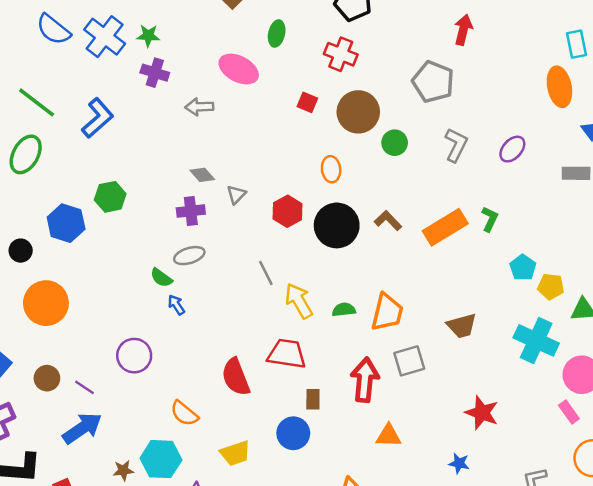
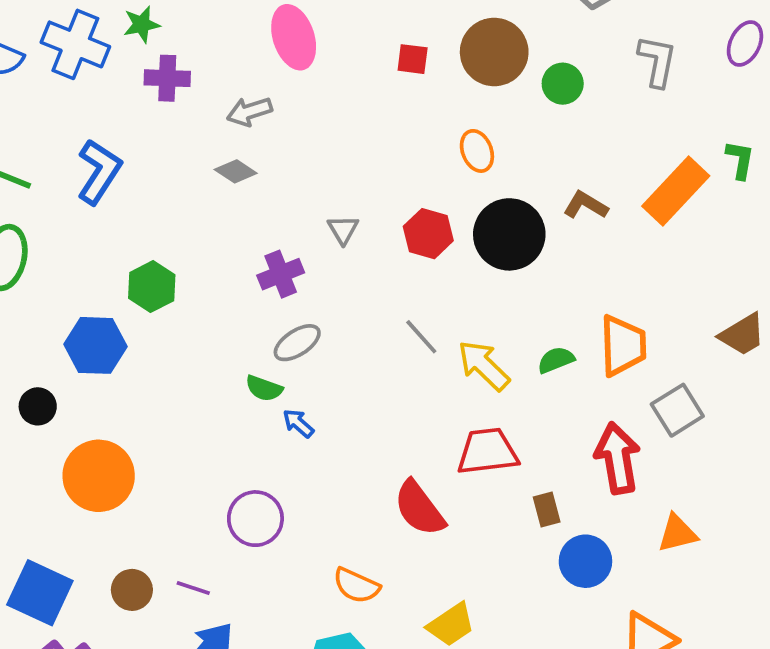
pink ellipse: (239, 69) -> (294, 37), turned 60
gray diamond: (202, 175) -> (236, 171), moved
blue circle: (293, 433) -> (585, 561), moved

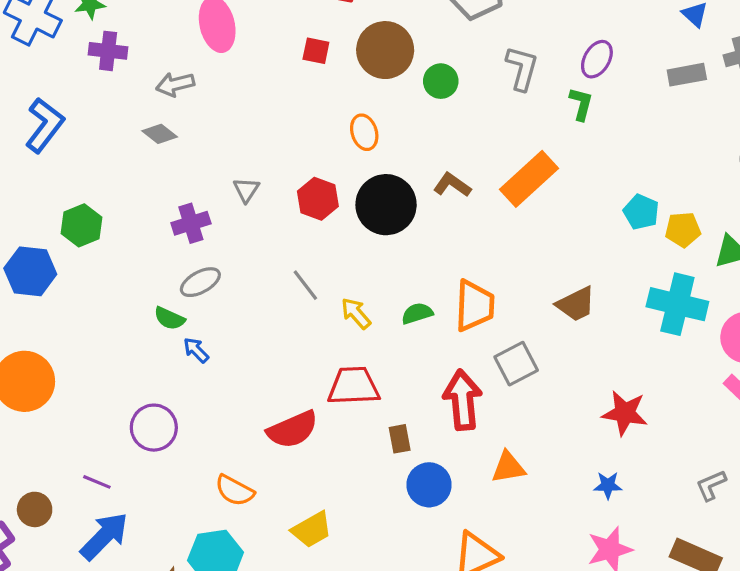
green L-shape: (740, 160) -> (581, 104), moved
yellow arrow: (484, 365) -> (356, 313), size x0.7
red semicircle: (419, 508) -> (293, 430), turned -81
brown circle: (132, 590) -> (35, 509), moved

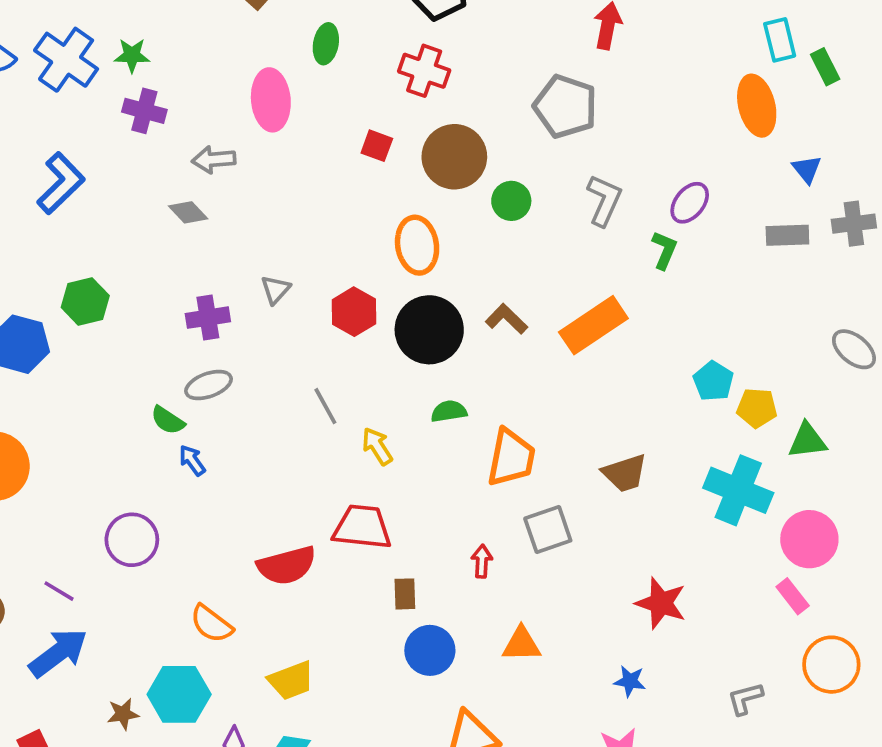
orange ellipse: (364, 132) -> (417, 245), size x1.4
green semicircle: (417, 313) -> (449, 411), moved
red arrow: (463, 400) -> (482, 561), size x0.5

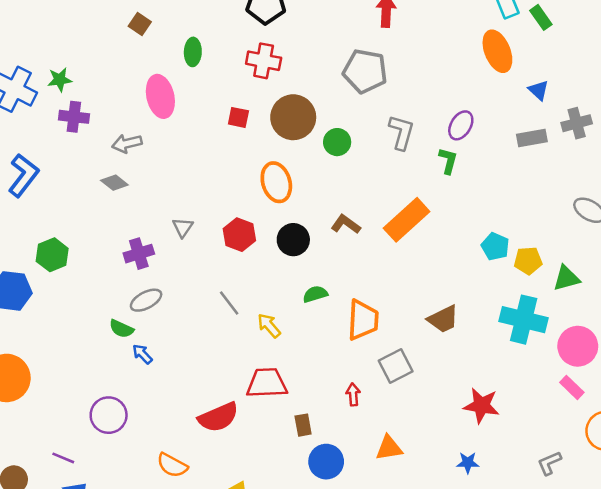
black circle: (429, 330) -> (293, 240), size x0.7

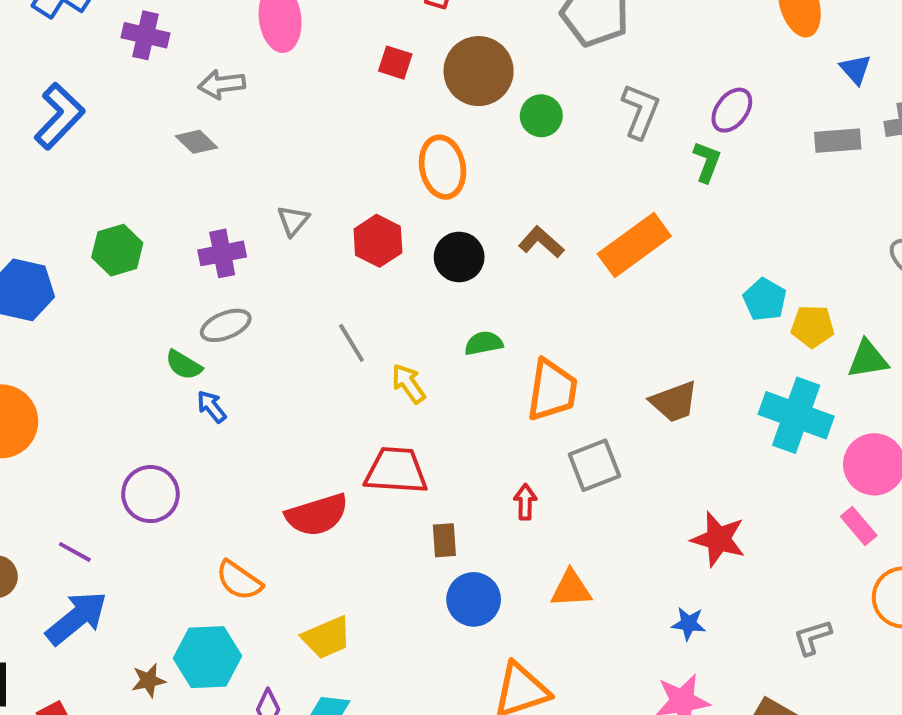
green hexagon: (52, 255) -> (117, 250), moved

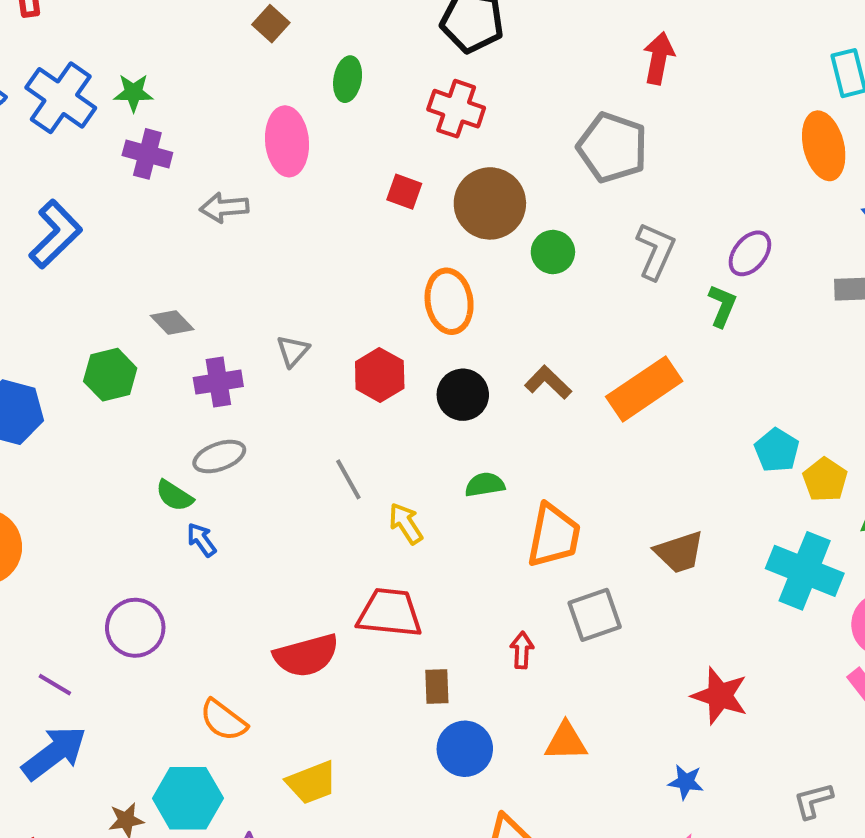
gray diamond: (197, 142) -> (172, 323), moved
yellow pentagon: (812, 326) -> (825, 480), turned 30

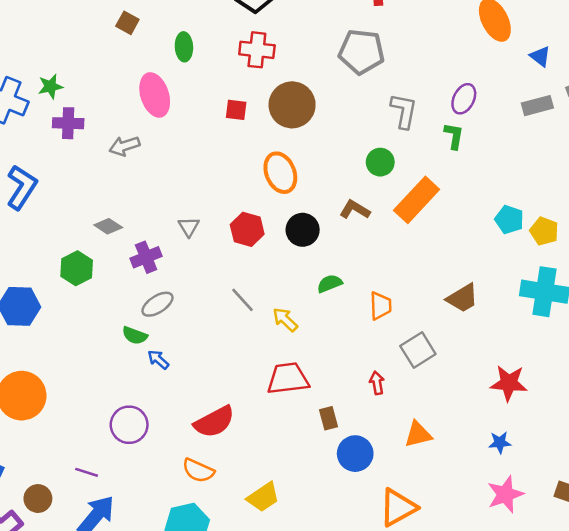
green circle: (553, 252) -> (380, 162), moved
orange trapezoid: (554, 536) -> (381, 306), size x0.7
red semicircle: (306, 655) -> (214, 422), moved

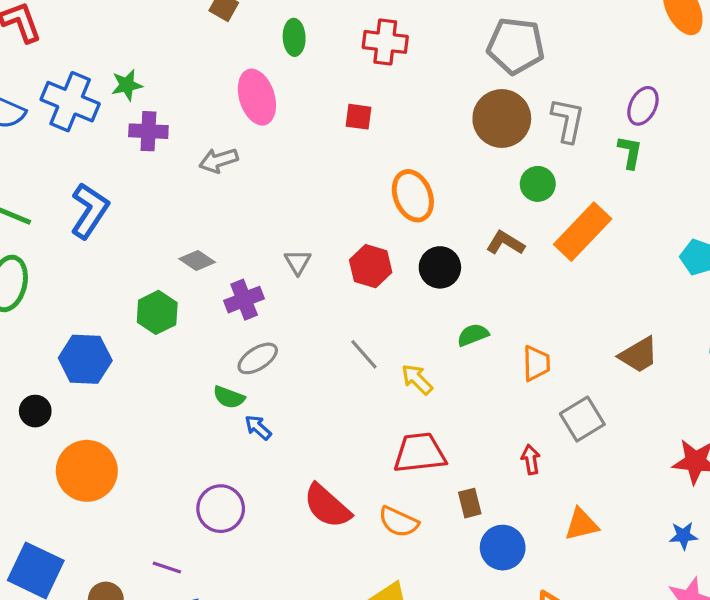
brown circle: (292, 105) -> (502, 118), moved
red semicircle: (214, 422) -> (327, 506), turned 69
orange semicircle: (198, 470) -> (399, 522), moved

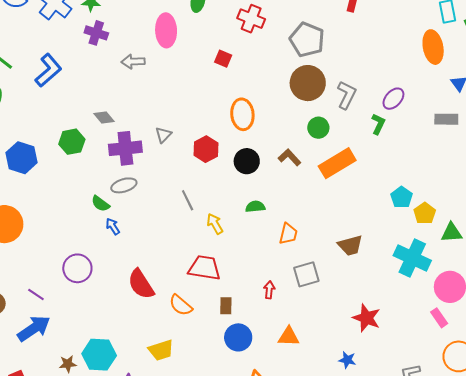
gray pentagon: (516, 46) -> (307, 40), moved
purple cross: (244, 300) -> (125, 148), size x1.4

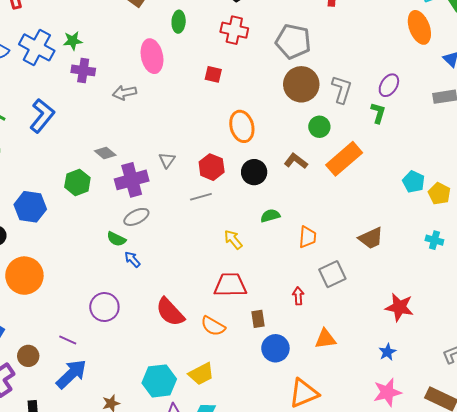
gray line: (188, 200) -> (201, 197), moved, turned -70
cyan cross: (412, 258) -> (434, 240), size x0.5
cyan hexagon: (99, 355) -> (159, 381), moved
blue star: (347, 360) -> (387, 352), turned -30

